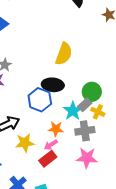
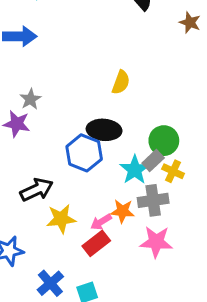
yellow semicircle: (64, 54) -> (121, 82), size x0.7
orange star: (56, 129) -> (122, 211), moved

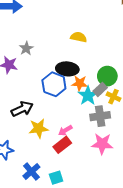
yellow semicircle: (121, 82) -> (79, 37), turned -98
gray star: (30, 99) -> (26, 48), moved
orange star: (122, 211) -> (80, 83), moved

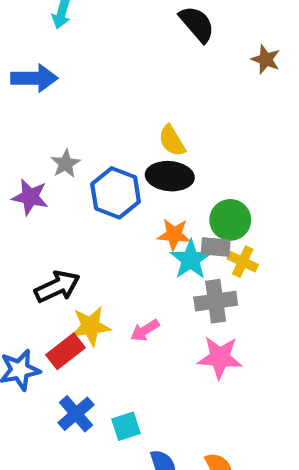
yellow semicircle: (79, 37) -> (172, 141), turned -133
black ellipse: (67, 69) -> (170, 176), moved
blue hexagon: (54, 84) -> (116, 193), moved
gray rectangle: (100, 89) -> (216, 247), turned 48
red rectangle: (62, 145) -> (66, 351), moved

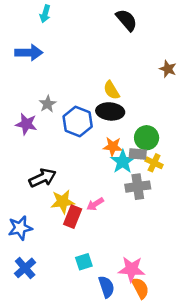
brown star: (266, 59) -> (168, 69), moved
red rectangle: (66, 351) -> (73, 217), moved, turned -30
pink star: (220, 357) -> (131, 269), moved
blue cross: (76, 414) -> (25, 268), moved

